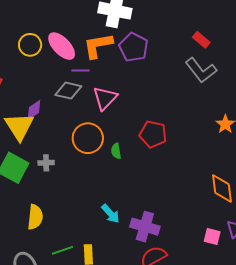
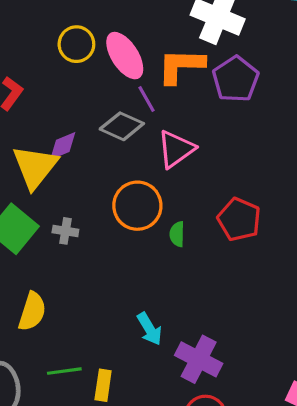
purple line: (81, 70) -> (147, 99), turned 48

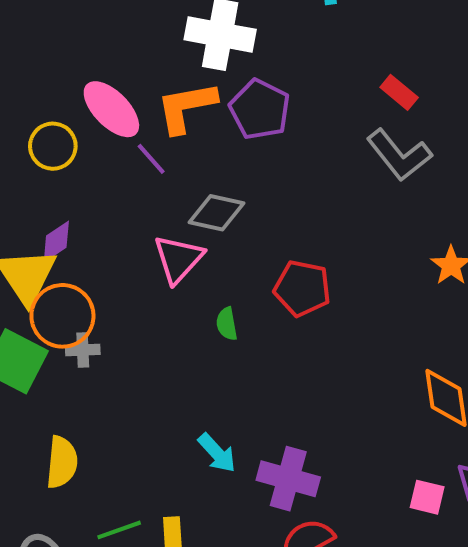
yellow circle: (76, 44) -> (53, 146), moved
gray diamond: (122, 126) -> (217, 213), moved
pink triangle: (176, 149) -> (178, 259), moved
orange circle: (137, 206) -> (62, 316), moved

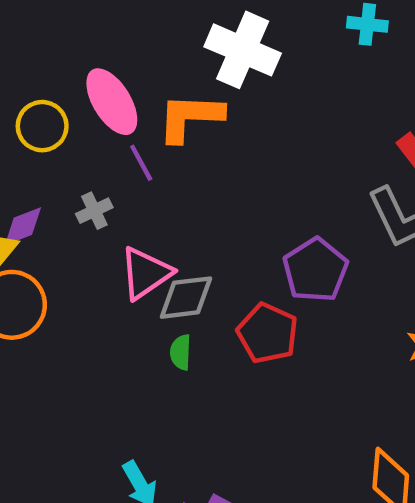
purple pentagon: (260, 109) -> (315, 270), moved
gray diamond: (217, 213) -> (186, 298), moved, turned -32
gray cross: (83, 350) -> (94, 211), moved, turned -36

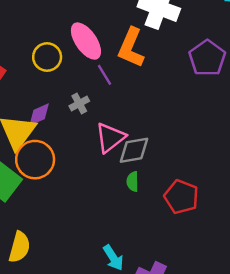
orange L-shape: (190, 117) -> (131, 48), turned -66
purple pentagon: (315, 270) -> (207, 58), moved
red pentagon: (268, 333) -> (181, 197), moved

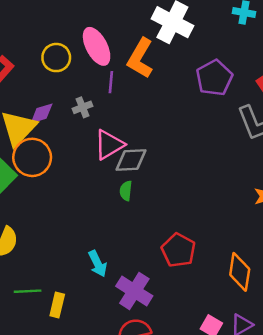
purple line: (105, 75) -> (111, 82), turned 30
red pentagon: (181, 197) -> (178, 250), moved

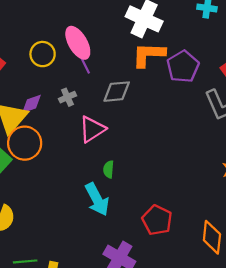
orange L-shape: (140, 58) -> (149, 55), moved, turned 64
purple line: (111, 82) -> (85, 64), moved, turned -30
gray diamond: (131, 160) -> (117, 92), moved
cyan arrow: (98, 264) -> (97, 199), moved, size x1.4

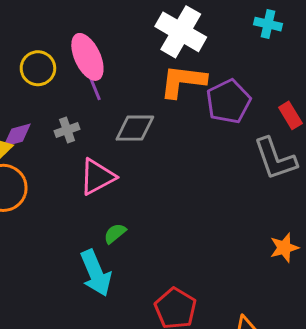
green semicircle: (109, 169) -> (115, 233), turned 42

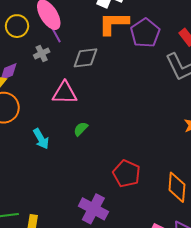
gray cross: (67, 130) -> (42, 53), moved
pink triangle: (97, 177) -> (65, 93), turned 36
cyan arrow: (96, 273) -> (41, 139), moved, size x0.7

